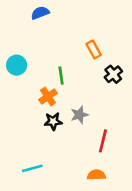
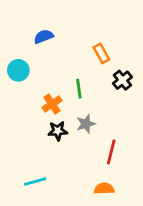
blue semicircle: (40, 13) -> (44, 37), moved
green line: (61, 76) -> (79, 89), moved

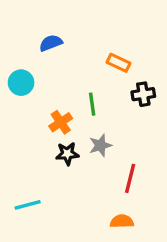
orange rectangle: (101, 53) -> (119, 63), turned -36
black cross: (122, 80) -> (143, 94), turned 30
cyan line: (35, 181) -> (28, 205), moved

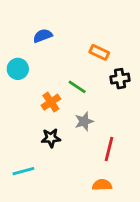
green line: (92, 104) -> (77, 87), turned -48
black star: (67, 154) -> (51, 138), moved

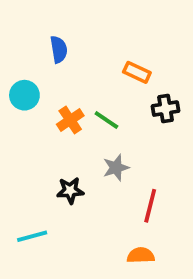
blue semicircle: (43, 36) -> (59, 49), turned 102
orange cross: (51, 102) -> (70, 120), moved

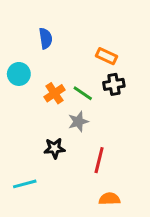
black cross: (165, 109) -> (114, 84), moved
gray star: (116, 168) -> (78, 122), moved
red line: (150, 206) -> (99, 160), moved

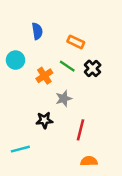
orange rectangle: (106, 56) -> (76, 42), moved
black cross: (114, 84) -> (93, 68), turned -35
green line: (83, 93) -> (67, 66), moved

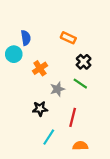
blue semicircle: (37, 31) -> (26, 38), moved
green line: (67, 66) -> (80, 84), moved
cyan line: (20, 149) -> (49, 137), moved, turned -42

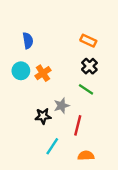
orange rectangle: (68, 38) -> (88, 41), moved
cyan circle: (14, 54) -> (21, 71), moved
gray star: (57, 89) -> (62, 106), moved

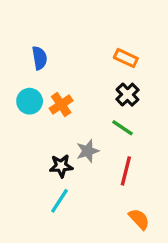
red line: (78, 125) -> (126, 171), moved
cyan line: (52, 146) -> (59, 201), moved
orange semicircle: (86, 156) -> (139, 219), moved, turned 49

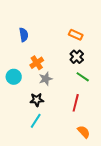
cyan circle: (30, 101) -> (14, 77), moved
green line: (123, 128) -> (83, 77), moved
gray star: (88, 151) -> (46, 79), moved

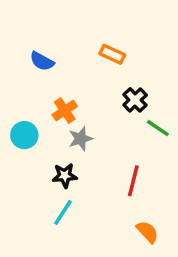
blue semicircle: (24, 35) -> (42, 61), turned 128
orange rectangle: (76, 35) -> (112, 54), moved
green line: (83, 77) -> (158, 128), moved

